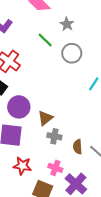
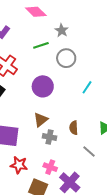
green line: (45, 40) -> (41, 45), turned -63
purple circle: (19, 107) -> (43, 86), moved
brown semicircle: (78, 147) -> (74, 128), moved

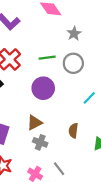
green line: (41, 45) -> (47, 58), moved
brown semicircle: (74, 128) -> (73, 131), moved
gray line: (89, 151) -> (59, 169), moved

